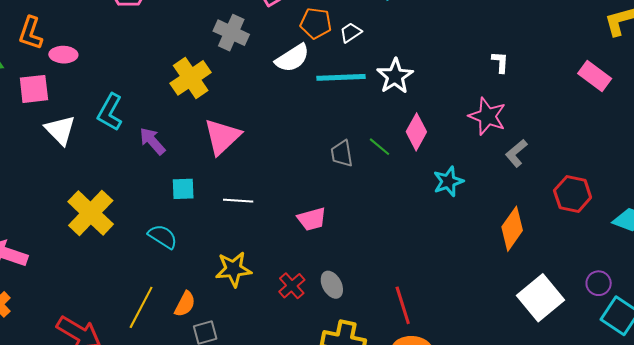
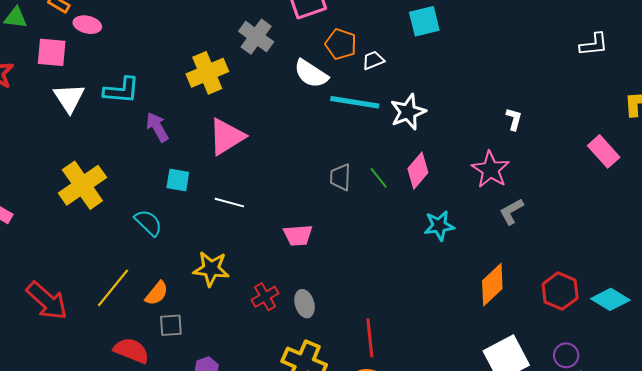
white semicircle: (292, 58) -> (311, 74), turned 54
cyan L-shape: (110, 112) -> (121, 90), turned -126
red hexagon: (573, 194) -> (560, 291), moved

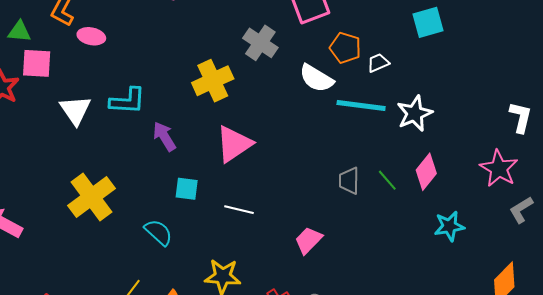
pink square: (52, 52) -> (37, 63), moved
white L-shape: (514, 119) -> (521, 117), size x1.4
pink trapezoid: (298, 235) -> (308, 240), turned 140

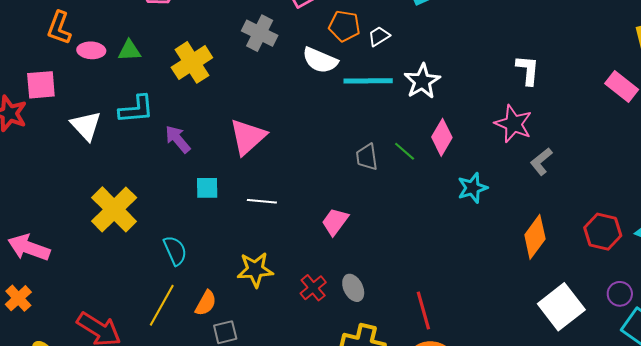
green triangle: (19, 32) -> (129, 51), moved
yellow cross: (213, 81) -> (192, 62), moved
cyan semicircle: (158, 232) -> (175, 251), moved, turned 32

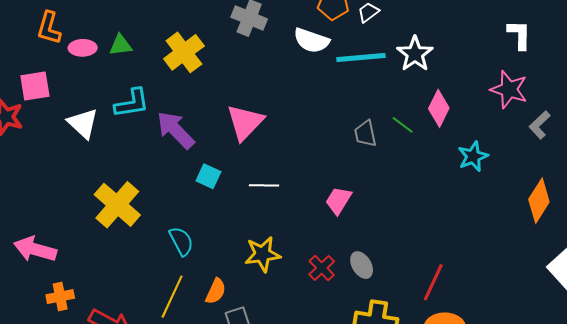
purple arrow: (178, 139) -> (175, 130), size x1.4
cyan square: (207, 188) -> (208, 176), turned 30
orange cross: (18, 298) -> (60, 297), moved, turned 36
red line: (423, 310) -> (433, 282), turned 45

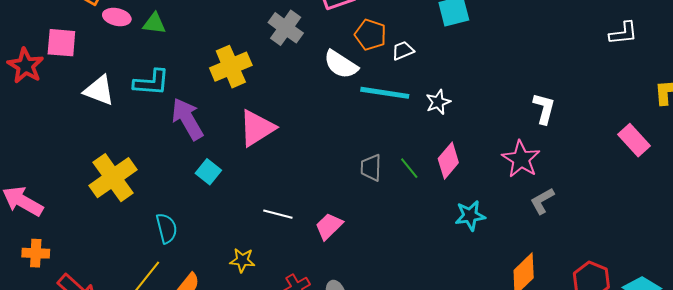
yellow cross: (184, 52) -> (231, 67), moved
white star: (415, 54) -> (438, 102), size x0.7
white triangle: (83, 123) -> (99, 90), turned -36
white line: (264, 185) -> (278, 214), moved
yellow star: (262, 254) -> (242, 260), size x0.7

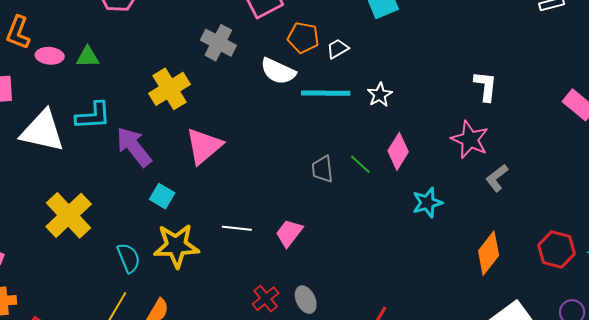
white triangle: (99, 90) -> (42, 131), size x1.4
yellow star: (242, 260) -> (176, 246), moved, size x1.8

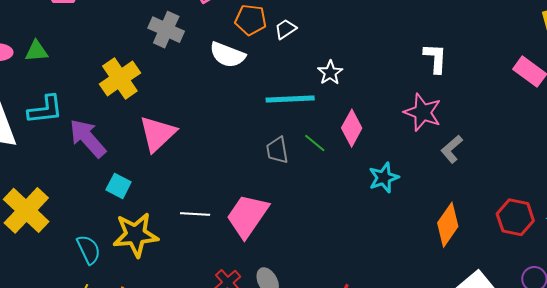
cyan line: (326, 93) -> (290, 99), moved
pink trapezoid: (289, 233) -> (247, 216), size x1.6

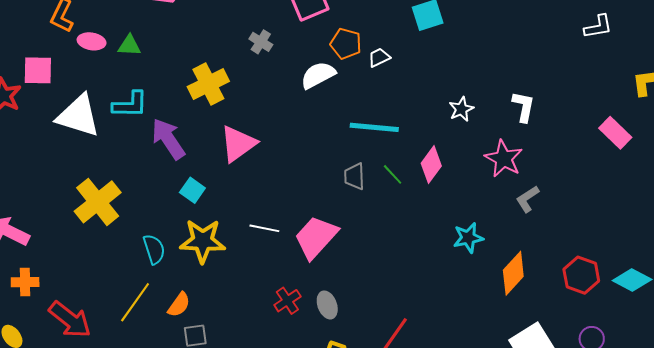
gray cross: (166, 30) -> (261, 42), size x0.7
white semicircle: (227, 55) -> (318, 75), turned 123
white star: (330, 73) -> (461, 109), moved
cyan star: (384, 178) -> (468, 238), moved

